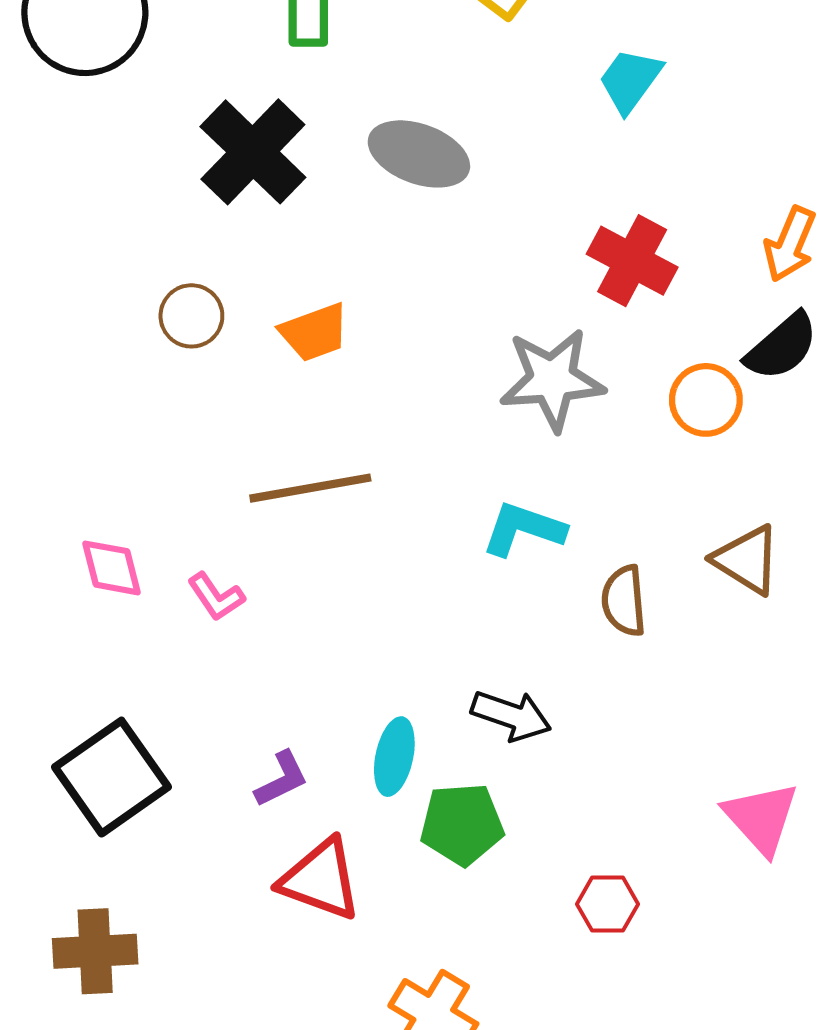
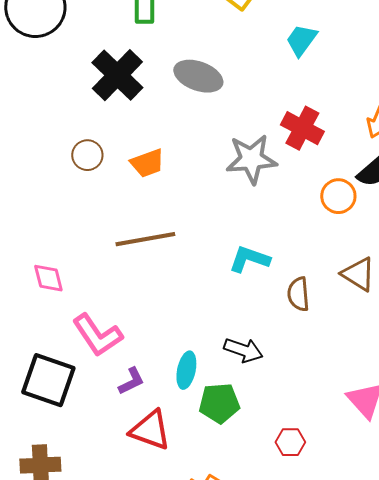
gray star: (552, 379) -> (251, 159), moved
pink L-shape: (216, 597) -> (97, 335), moved, size x1.8
black square: (112, 777) -> (48, 380), turned -36

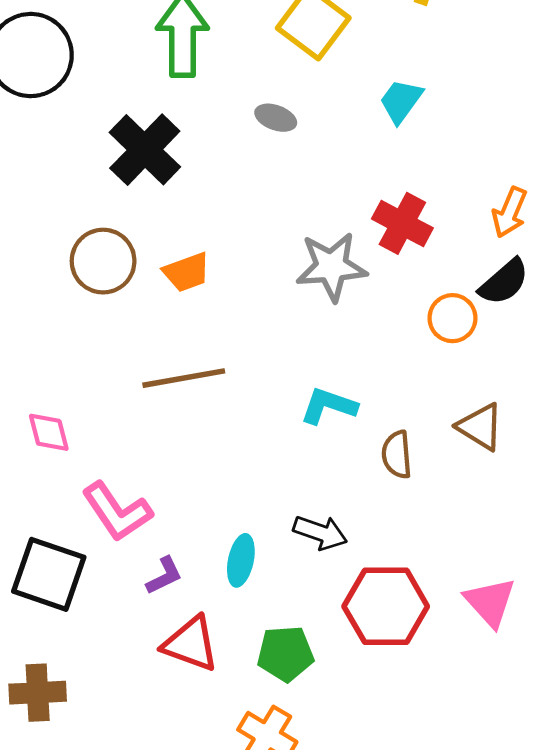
gray ellipse: (198, 76) -> (276, 118), moved, size x0.6
brown circle: (87, 155) -> (103, 261), size x1.5
green pentagon: (219, 403) -> (285, 654), moved
red hexagon: (290, 442) -> (386, 606), moved, size x2.0

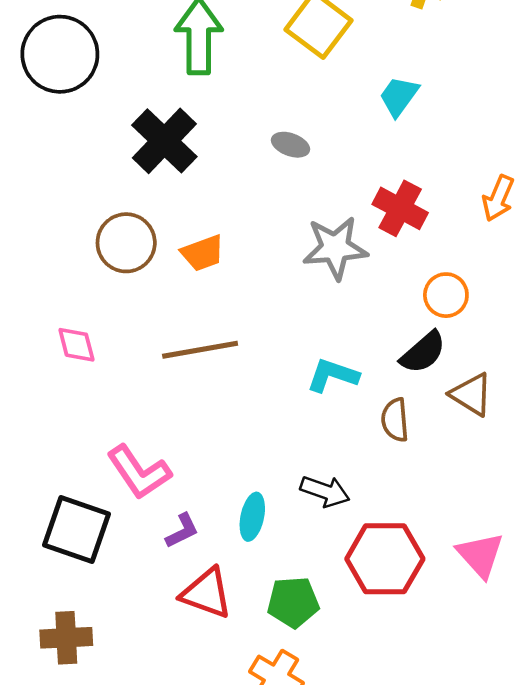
gray ellipse: (276, 118) -> (291, 145), moved
black semicircle: (504, 282) -> (423, 352), moved
pink diamond: (49, 432) -> (76, 345), moved

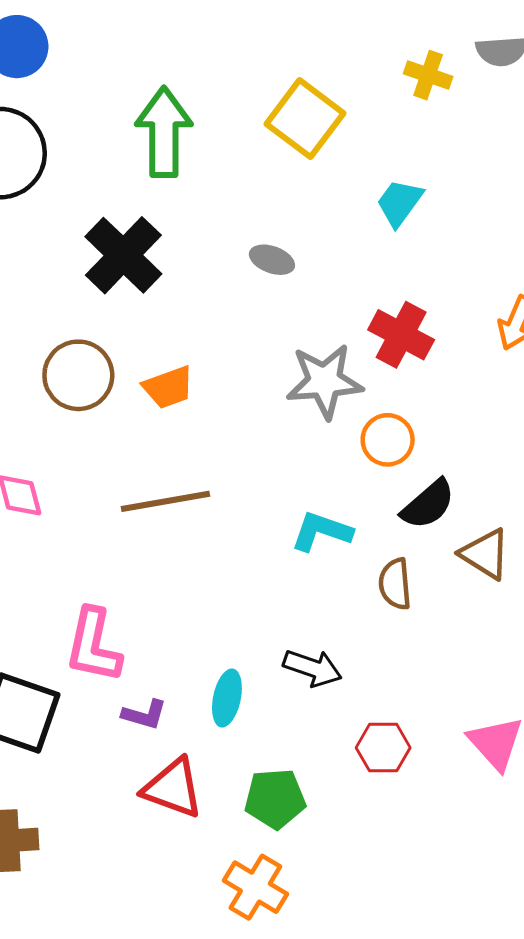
orange circle: (446, 295) -> (388, 440), moved
pink L-shape: (139, 472) -> (93, 645), turned 46
purple L-shape: (182, 531) -> (144, 715), turned 42
red hexagon: (385, 559) -> (383, 748), size x0.6

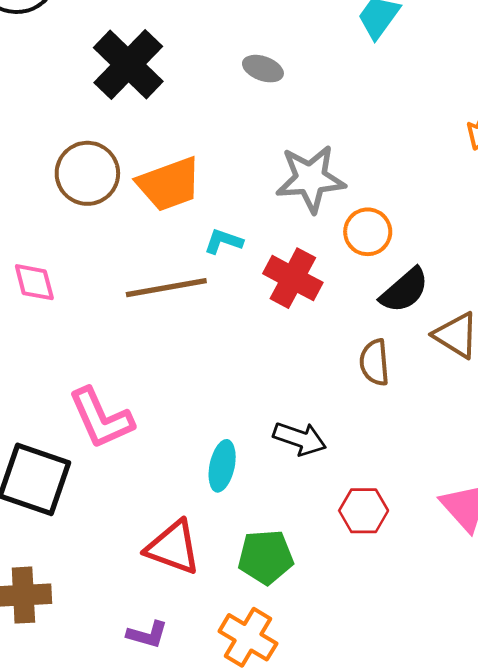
red cross: (401, 335) -> (293, 278), moved
orange trapezoid: (168, 387) -> (169, 184), size x1.4
cyan L-shape: (322, 531) -> (223, 241), moved, size x0.7
pink L-shape: (93, 645) -> (101, 418), turned -36
purple L-shape: (144, 715) -> (147, 635), moved

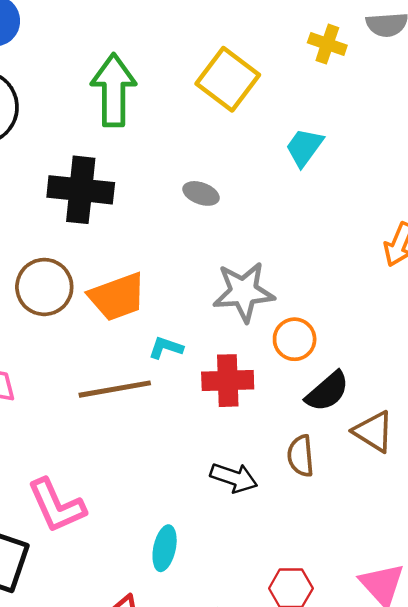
black cross: (128, 64) -> (81, 190), turned -38
red cross: (293, 278) -> (228, 381), turned -30
black arrow: (300, 439) -> (234, 478), moved

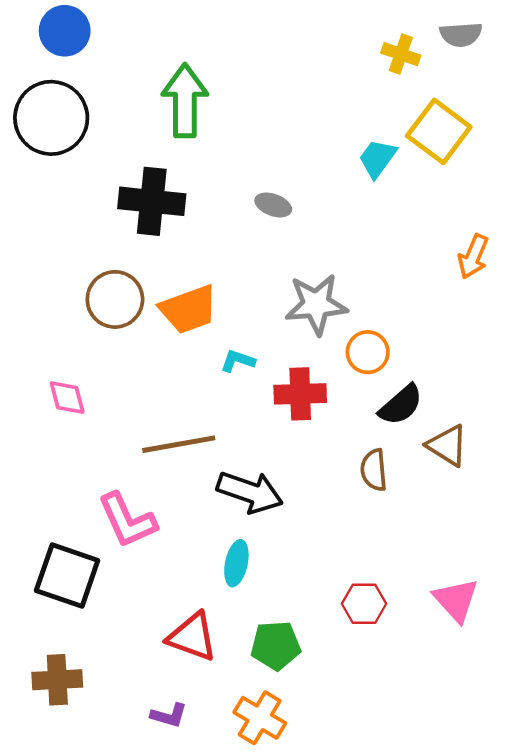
yellow square: (228, 79) -> (439, 131), moved
brown line: (115, 389) -> (179, 444), moved
black arrow: (234, 478) -> (250, 492), moved, size x1.4

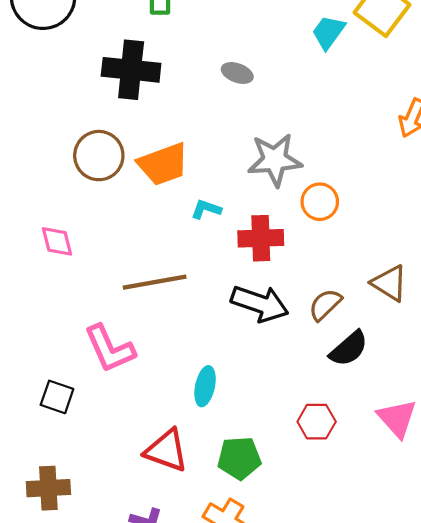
black semicircle: (401, 405) -> (349, 349), moved
brown semicircle: (374, 470) -> (325, 305), turned 51
black arrow: (250, 492) -> (260, 304), moved
black square: (67, 575) -> (57, 397), size x0.6

